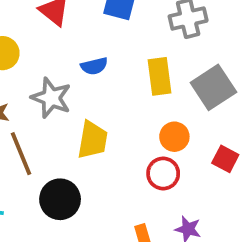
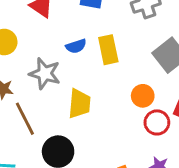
yellow rectangle: (160, 76) -> (108, 50), moved
red circle: (163, 173) -> (157, 122), moved

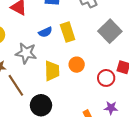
orange circle: (143, 96) -> (77, 65), moved

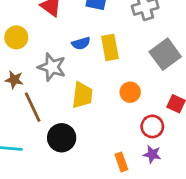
orange circle: (77, 65) -> (130, 92), moved
red circle: (106, 78) -> (152, 126), moved

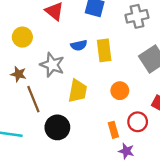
purple star: (152, 154) -> (126, 151), moved
orange rectangle: (121, 162) -> (113, 130), moved

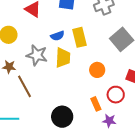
yellow trapezoid: (78, 91) -> (63, 58), moved
black circle: (57, 127) -> (62, 117), moved

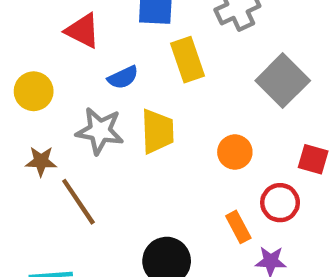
blue semicircle: (57, 36) -> (123, 77), moved
yellow rectangle: (80, 37) -> (188, 60), moved

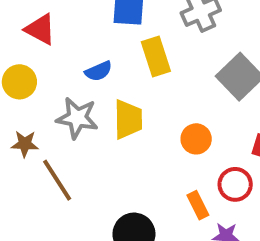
red triangle: (83, 31) -> (40, 29), moved

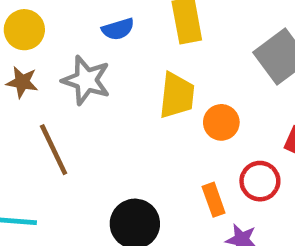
yellow trapezoid: (128, 119) -> (177, 95), moved
brown star: (25, 144) -> (22, 82), moved

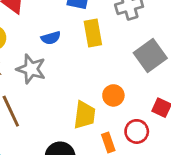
yellow trapezoid: (177, 95) -> (85, 115), moved

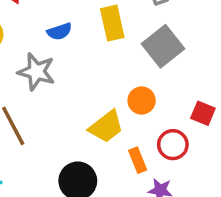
gray square: (150, 55) -> (163, 46), moved
yellow trapezoid: (85, 115) -> (106, 127), turned 48

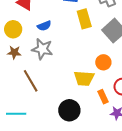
blue semicircle: (60, 31) -> (44, 26), moved
yellow trapezoid: (106, 127) -> (84, 78), turned 45

